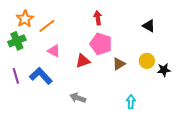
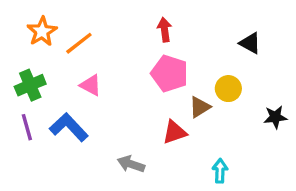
green cross: (17, 41) -> (30, 85), moved
red triangle: (83, 61) -> (175, 132), moved
yellow circle: (147, 61) -> (228, 89), moved

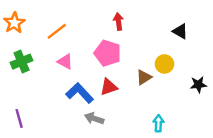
orange star: (42, 31) -> (14, 23), moved
pink pentagon: (170, 73) -> (108, 53), moved
purple line: (27, 127) -> (19, 118), moved
blue L-shape: (69, 127) -> (80, 93), moved
red triangle: (175, 132) -> (109, 87), moved

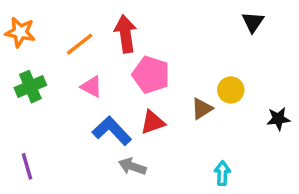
red arrow: (118, 22) -> (125, 34), moved, size x1.5
orange star: (14, 23) -> (20, 32), turned -30
black triangle: (180, 31) -> (253, 22), moved, turned 35

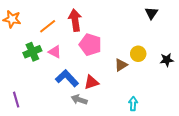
green cross: (30, 87) -> (32, 52), moved
black star: (278, 119) -> (167, 60), moved
red triangle: (153, 122) -> (91, 82), moved

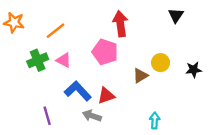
red arrow: (75, 20) -> (120, 24), moved
purple line: (16, 100) -> (47, 116), moved

